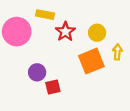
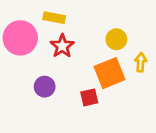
red star: (65, 32) -> (62, 46), moved
red square: (53, 87) -> (89, 97), moved

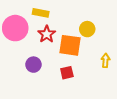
yellow arrow: (141, 62) -> (105, 61), moved
orange square: (110, 73) -> (70, 45), moved, turned 30

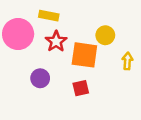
yellow arrow: (105, 61) -> (127, 61), moved

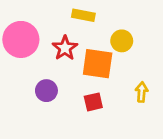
yellow rectangle: (49, 16) -> (83, 15), moved
yellow arrow: (127, 61) -> (142, 92), moved

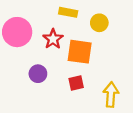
yellow circle: (122, 41) -> (99, 23), moved
yellow arrow: (142, 92) -> (111, 95), moved, size x1.5

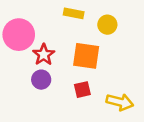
red star: (53, 39) -> (44, 55), moved
yellow arrow: (111, 95) -> (120, 102), turned 100

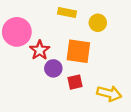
purple circle: (41, 80) -> (53, 68), moved

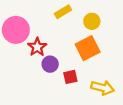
yellow rectangle: (67, 13) -> (63, 12), turned -42
orange square: (78, 51) -> (88, 48), moved, turned -35

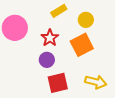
red star: (37, 47) -> (50, 38), moved
red square: (70, 77) -> (58, 83), moved, size x1.5

